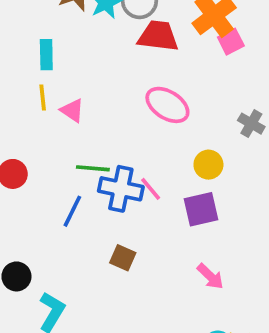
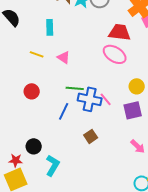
red trapezoid: (158, 36) -> (120, 32), moved
yellow line: (43, 97) -> (37, 54), moved, turned -64
brown square: (123, 258) -> (91, 136), turned 32

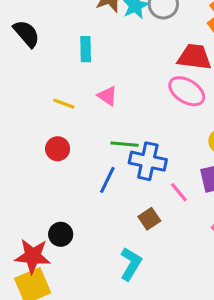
yellow line: (37, 54) -> (64, 104), moved
pink line: (106, 99) -> (179, 192), moved
red star: (16, 160) -> (33, 256), size x1.6
cyan L-shape: (53, 165) -> (131, 264), moved

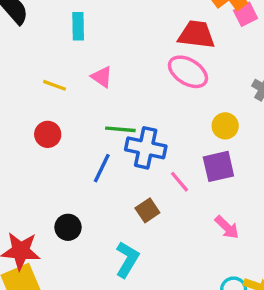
black circle: (61, 234) -> (68, 227), moved

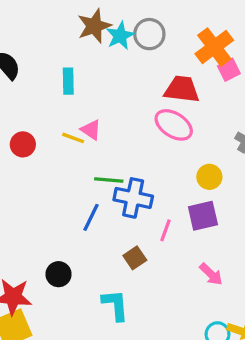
yellow line: (54, 85) -> (73, 138), moved
red circle: (48, 134) -> (23, 144), moved
pink line: (180, 182) -> (166, 230), turned 60
cyan L-shape: (127, 259) -> (115, 305), turned -36

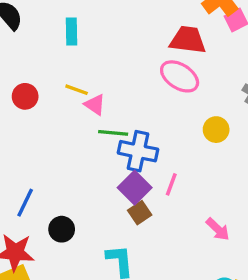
pink triangle: (91, 130) -> (95, 105), moved
purple square: (203, 216) -> (135, 188), moved, turned -32
blue line: (91, 217) -> (25, 203), moved

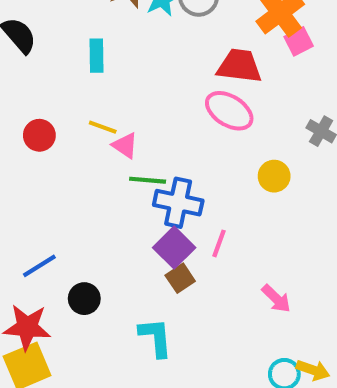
blue line: (25, 203) -> (39, 266), turned 32

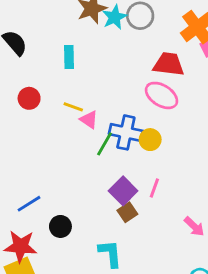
red circle: (39, 135) -> (29, 98), moved
yellow circle: (274, 176) -> (150, 140), moved
green line: (148, 180) -> (105, 144), turned -65
blue cross: (178, 203) -> (126, 132), moved

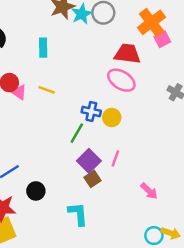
pink triangle: (89, 120) -> (19, 92), moved
blue cross: (126, 132) -> (91, 112), size x0.7
green line: (105, 144) -> (77, 133), moved

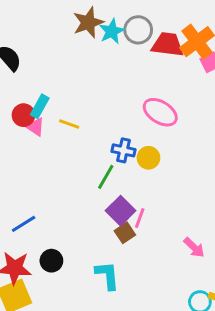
cyan rectangle: (43, 48) -> (40, 106), moved, turned 30
red trapezoid: (127, 54) -> (168, 45), moved
pink line: (115, 158) -> (140, 218), moved
black circle: (36, 191) -> (51, 261), moved

